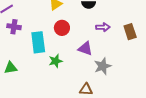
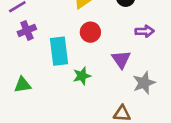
purple cross: (14, 27) -> (27, 30), turned -32
purple triangle: (85, 48) -> (121, 59), turned 35

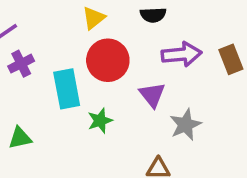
purple arrow: (145, 31) -> (182, 54), size x1.5
red circle: (90, 32) -> (108, 60), size x1.5

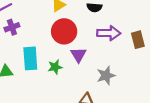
cyan rectangle: (67, 89) -> (30, 58), moved
purple triangle: (152, 95) -> (78, 55), moved

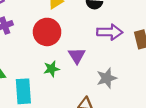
red circle: (64, 31) -> (47, 32), moved
cyan rectangle: (30, 58) -> (23, 91), moved

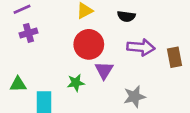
red circle: (47, 32) -> (89, 44), moved

